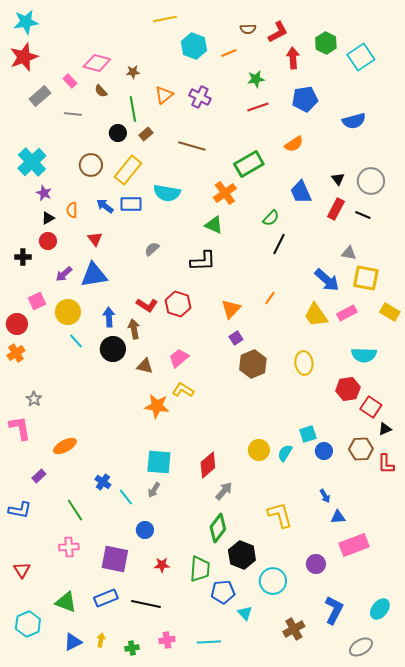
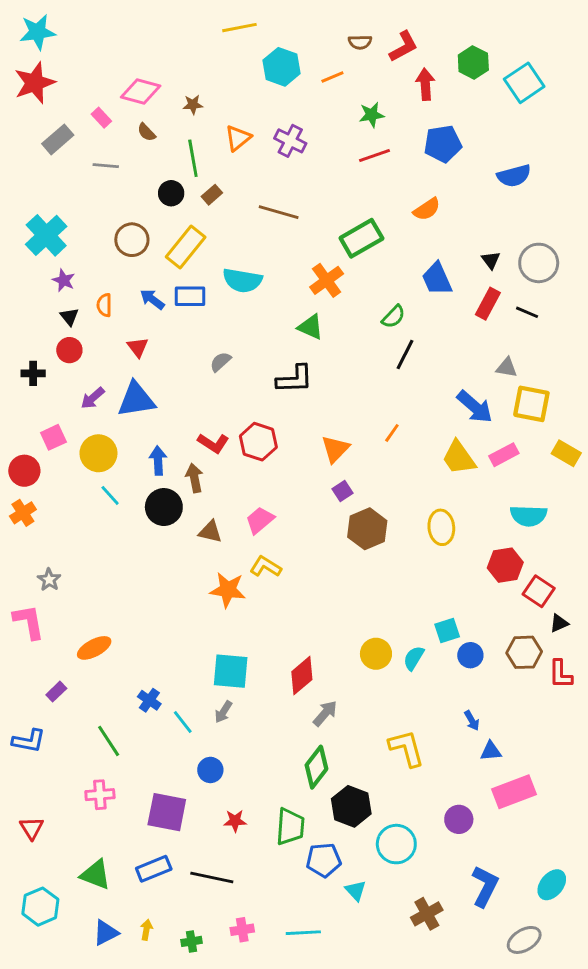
black triangle: (48, 218) -> (69, 317), turned -40

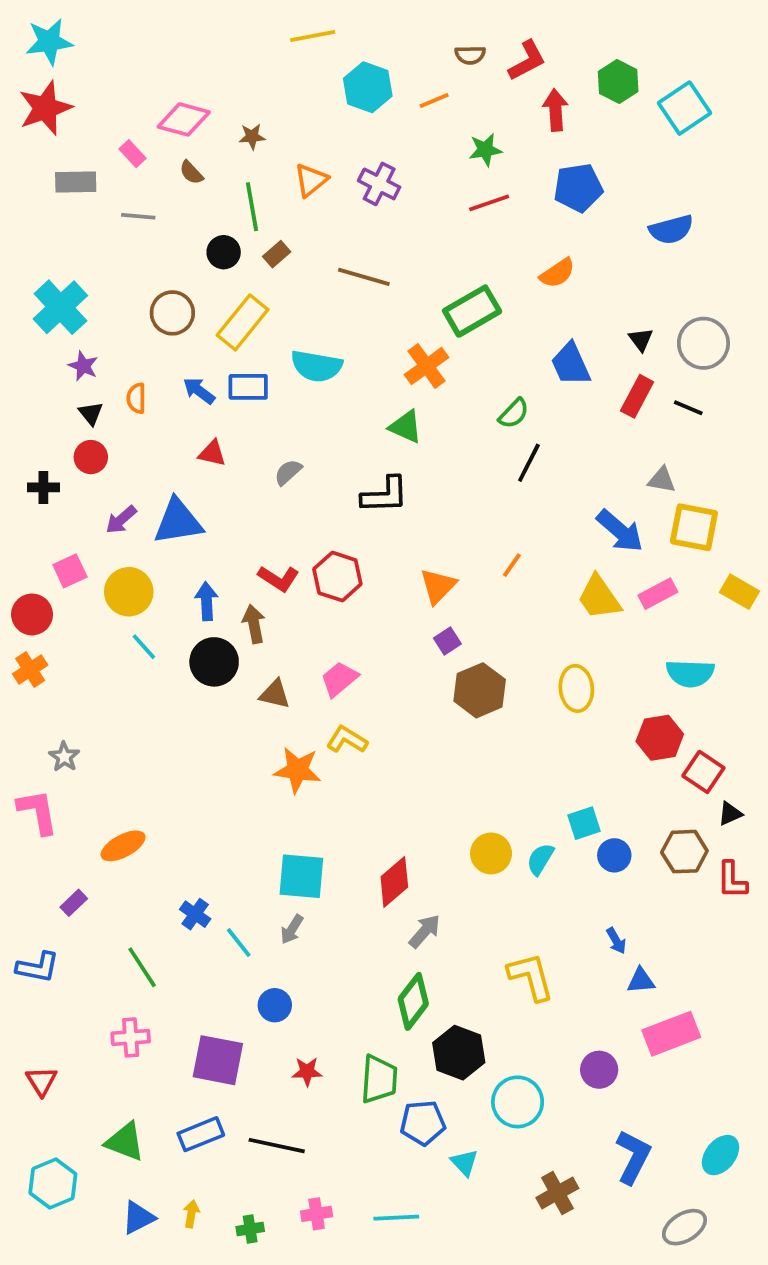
gray rectangle: (58, 139) -> (76, 182), turned 40
red triangle: (138, 347) -> (212, 453), moved, turned -40

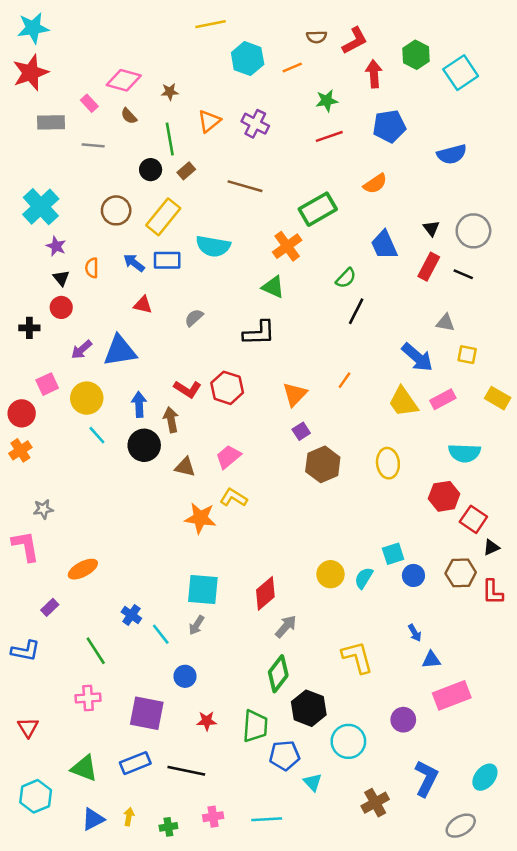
yellow square: (694, 527) -> (467, 355), size x0.6
gray star: (64, 757) -> (43, 509), turned 30

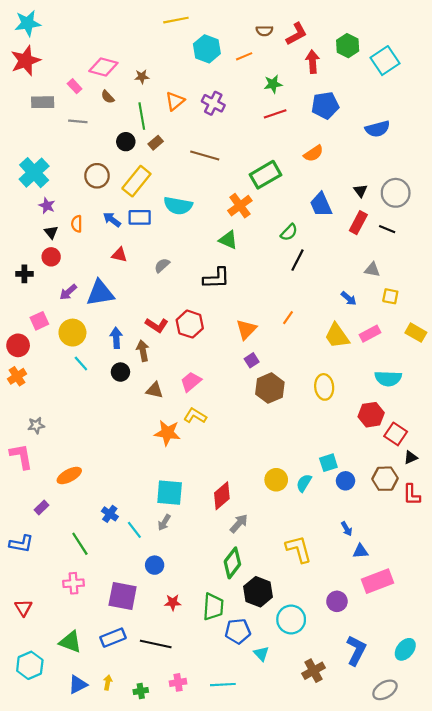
blue arrow: (417, 357) -> (349, 298), size x0.6
black circle: (144, 445) -> (120, 372), size x0.7

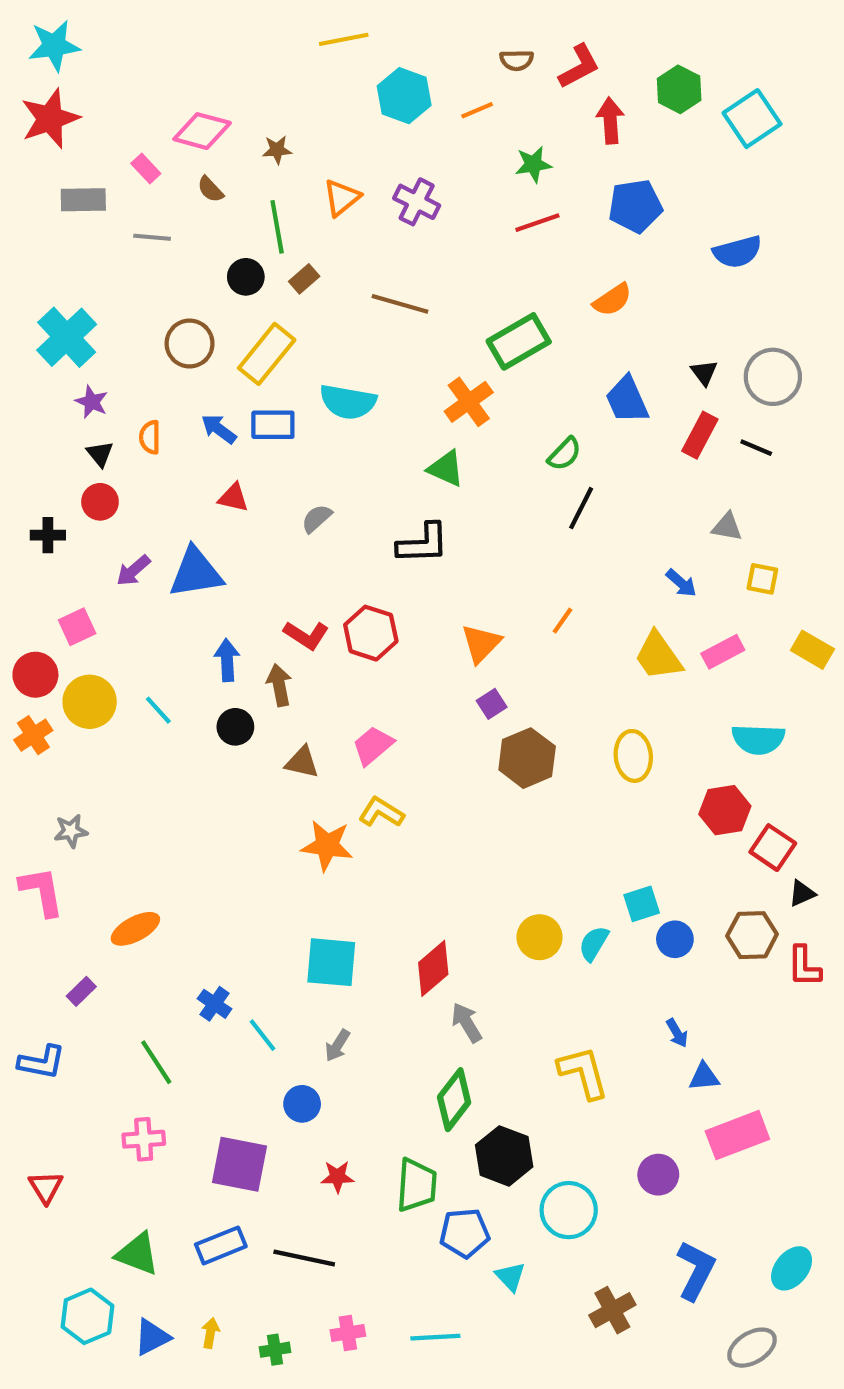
yellow circle: (72, 333) -> (90, 702), moved
gray arrow: (164, 522) -> (337, 1046), moved
gray arrow: (239, 523) -> (467, 1023), turned -72
cyan hexagon: (30, 665) -> (87, 1316), moved

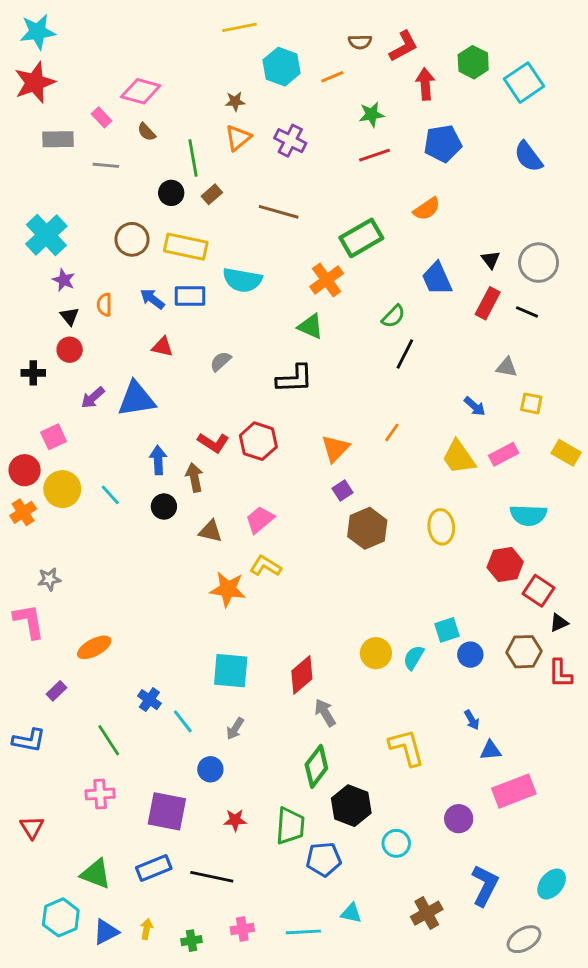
brown star: (277, 150) -> (235, 101), moved
blue semicircle: (737, 252) -> (528, 157), moved, turned 68
yellow rectangle: (267, 354) -> (186, 247), turned 63
cyan circle: (569, 1210) -> (396, 843), size x0.7
cyan triangle: (510, 1277) -> (351, 913), moved, turned -35

